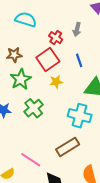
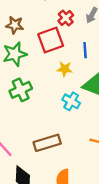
yellow star: (56, 82) -> (65, 69), moved
cyan cross: (80, 116) -> (71, 101), moved, size x0.7

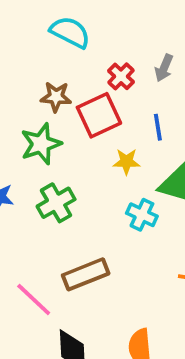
brown star: (15, 25) -> (56, 97), moved
brown rectangle: (47, 143) -> (86, 274), moved

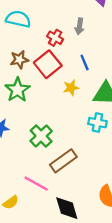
green cross: (56, 203) -> (41, 136), moved
cyan cross: (142, 215) -> (97, 123), moved

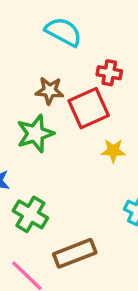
red cross: (55, 38) -> (109, 73), turned -35
green cross: (41, 136) -> (30, 214), moved, turned -30

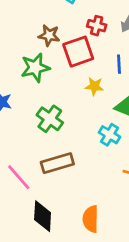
green cross: (30, 214) -> (50, 119), moved

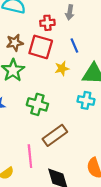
red square: (78, 52) -> (41, 47), turned -35
pink line: (19, 177) -> (30, 156), turned 55

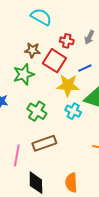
blue line: (74, 46) -> (85, 68), turned 72
yellow star: (62, 68) -> (68, 85), size x1.6
cyan cross: (86, 100) -> (73, 111), moved

